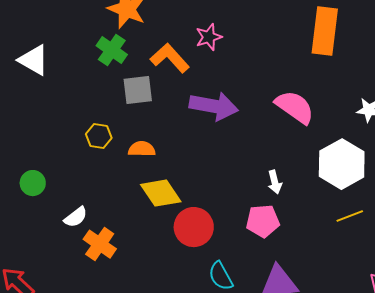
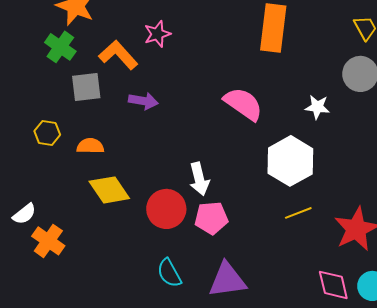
purple arrow: (214, 106) -> (143, 101), moved, size x0.6
white arrow: (275, 182) -> (199, 179), moved, size x1.4
red circle: (194, 227) -> (166, 209), moved

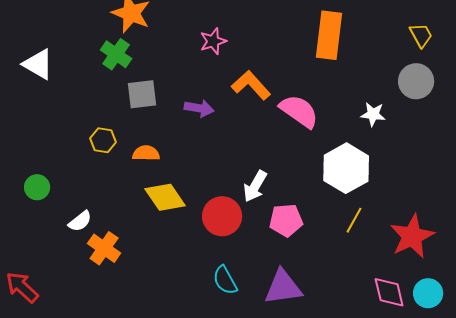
orange L-shape: (118, 55) -> (251, 85), moved
white arrow: (199, 179) -> (255, 186), turned 44
yellow line: (298, 213) -> (354, 220), turned -40
pink pentagon: (211, 218) -> (286, 220), moved

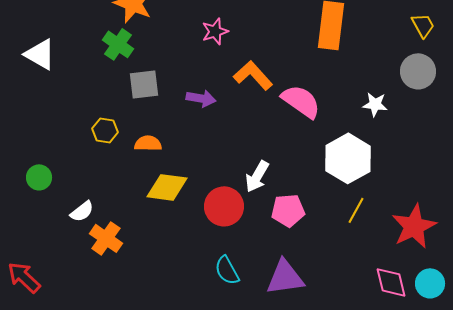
yellow diamond: (165, 197) -> (167, 187), turned -48

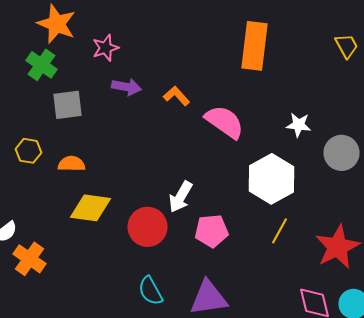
pink star: (215, 31) -> (106, 48), moved
gray circle: (418, 71) -> (342, 153), moved
orange L-shape: (253, 75) -> (176, 96), size x0.7
purple arrow: (201, 98) -> (126, 87), moved

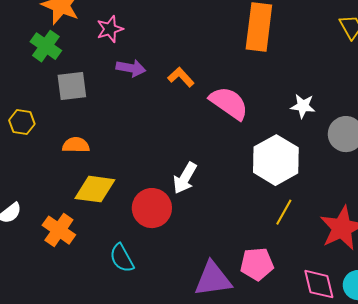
yellow hexagon: (28, 151) -> (22, 122), moved
pink pentagon: (212, 231) -> (257, 264), moved
orange cross: (30, 259) -> (59, 230), moved
cyan semicircle: (150, 291) -> (122, 258), moved

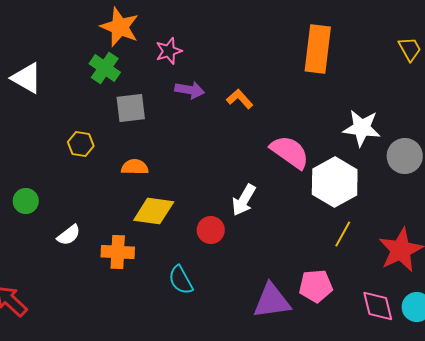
pink semicircle: (229, 103) -> (290, 152), moved
white star: (303, 106) -> (362, 128), size x1.5
red circle: (152, 208) -> (211, 230), size x0.7
orange cross: (59, 230) -> (118, 252), turned -32

